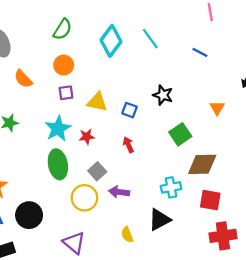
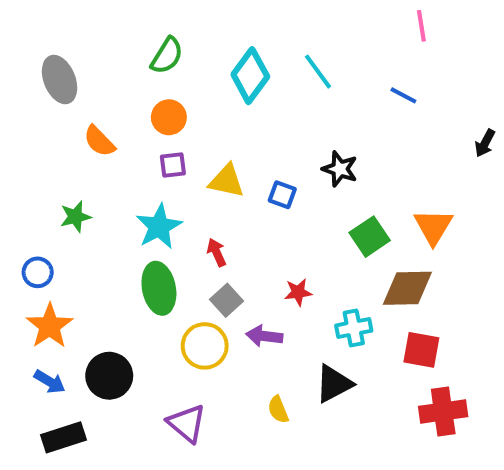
orange triangle: (217, 108) -> (433, 227), moved, size x1.5
red star: (87, 137) -> (298, 292), moved
red arrow: (128, 145) -> (217, 252), moved

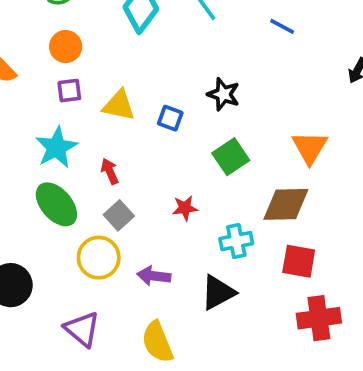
green square: (370, 237) -> (231, 157), moved
green ellipse: (159, 288) -> (56, 204), turned -30
purple arrow: (264, 336) -> (154, 276), moved
yellow semicircle: (278, 410) -> (157, 342), moved, size x1.6

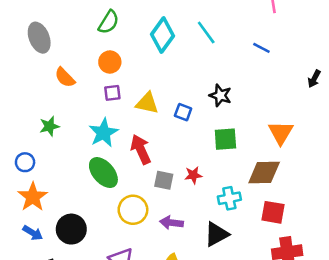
green square: (231, 157) -> (225, 139), turned 30
red arrow: (110, 171) -> (141, 149), size x1.6
gray square: (119, 215) -> (164, 180), moved, turned -36

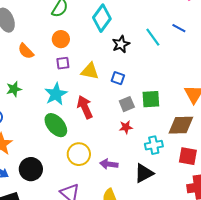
cyan line: (206, 32) -> (153, 37), moved
black star: (220, 95) -> (121, 44), moved, turned 30
gray square: (164, 180) -> (127, 104), moved, turned -35

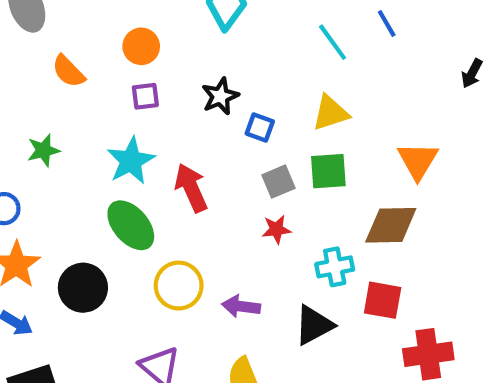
blue line: (179, 28) -> (387, 23), turned 32
black star: (121, 44) -> (220, 96), moved
yellow triangle: (90, 71) -> (331, 113), moved, turned -30
red square: (188, 156) -> (383, 300), moved
black circle: (31, 169) -> (83, 288), moved

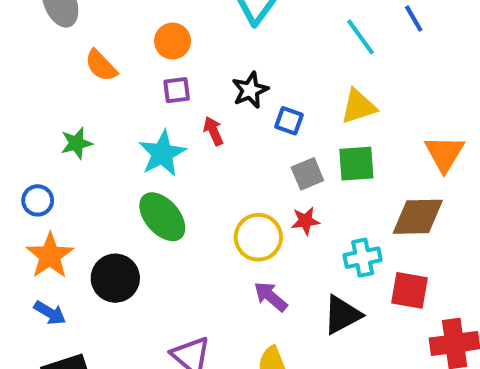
red arrow: (191, 188) -> (213, 131), moved, size x0.6
yellow circle: (179, 286) -> (258, 237), moved
purple arrow: (241, 306) -> (271, 296), turned 33

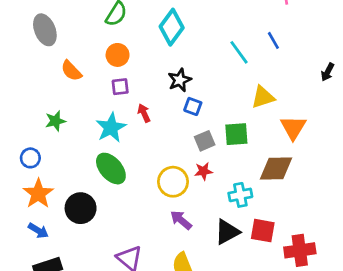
black star: (250, 90) -> (180, 80), moved
yellow triangle: (358, 106) -> (263, 97), moved
red square: (410, 290) -> (263, 231), moved

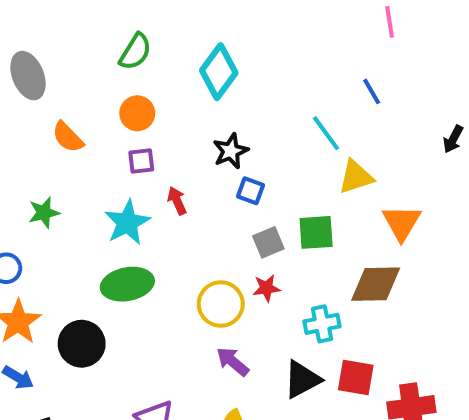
cyan line: (239, 52) -> (326, 133), moved
green ellipse: (111, 169) -> (127, 284), turned -60

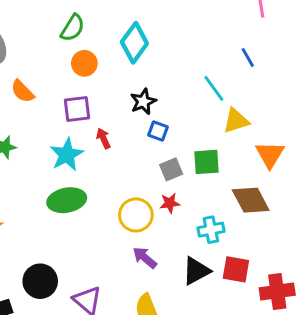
orange circle: (137, 113) -> (84, 63), moved
purple square: (141, 161) -> (77, 109), size x1.4
brown diamond: (376, 284) -> (251, 200), turned 63
black circle: (82, 344) -> (40, 281), moved

